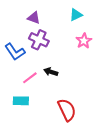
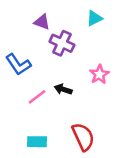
purple cross: (39, 40) -> (62, 43), moved
pink star: (84, 41) -> (99, 74), moved
cyan rectangle: (21, 101) -> (37, 142), moved

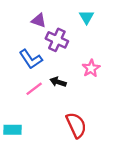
cyan triangle: (94, 18) -> (86, 17), turned -35
blue L-shape: (18, 64) -> (31, 59), moved
cyan rectangle: (37, 142) -> (13, 130), moved

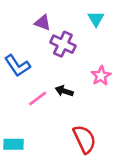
blue L-shape: (31, 59) -> (17, 66), moved

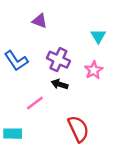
cyan triangle: (96, 19) -> (98, 36), moved
purple cross: (63, 44) -> (58, 60), moved
pink line: (38, 99) -> (35, 103), moved

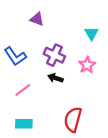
pink line: (35, 103) -> (23, 90), moved
red semicircle: (78, 129) -> (73, 119), turned -140
cyan rectangle: (13, 134) -> (24, 124), moved

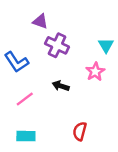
cyan triangle: (91, 33) -> (106, 45), moved
purple cross: (54, 55) -> (57, 45), moved
red semicircle: (73, 119) -> (80, 131), size x0.7

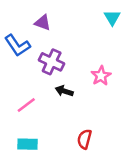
purple cross: (57, 45) -> (52, 62), moved
cyan triangle: (106, 45) -> (112, 18), moved
blue L-shape: (16, 62) -> (17, 45), moved

